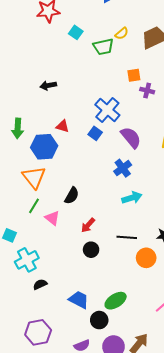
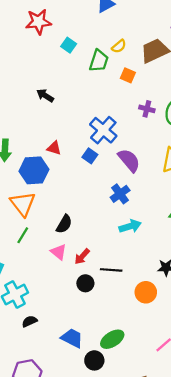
green trapezoid: (103, 47) -> (99, 61), turned -60
orange square: (134, 75) -> (128, 75), moved, turned 32
black arrow: (48, 85) -> (45, 95), moved, turned 42
pink triangle: (52, 218) -> (59, 252), moved
black line: (127, 237) -> (111, 270), moved

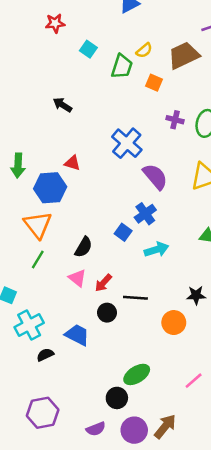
red star: (38, 22) -> (55, 23), size x0.7
blue square: (90, 156) -> (123, 232), moved
blue trapezoid: (72, 338) -> (77, 335), moved

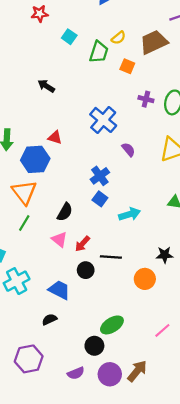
purple semicircle: (155, 177) -> (128, 150), size x0.6
blue cross: (145, 214) -> (100, 176), moved
black semicircle: (45, 355) -> (49, 319), moved

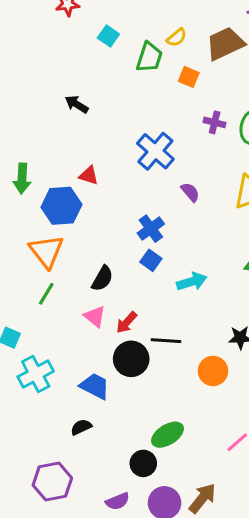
black circle: (86, 270) -> (131, 359), size x1.5

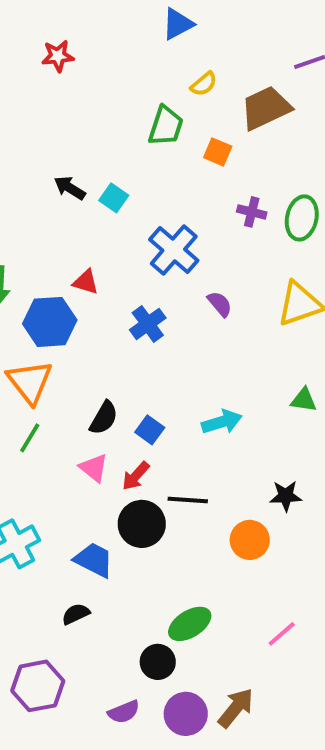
cyan square: (108, 36) -> (114, 198), moved
yellow semicircle: (177, 38) -> (204, 84), moved
blue cross: (151, 229) -> (148, 324), moved
blue square: (151, 260) -> (150, 430), moved

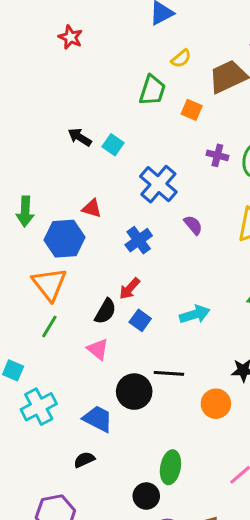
red star: (58, 56) -> (71, 37), turned 30
red arrow: (136, 476) -> (130, 289), moved
green ellipse: (190, 624) -> (170, 467), turned -48

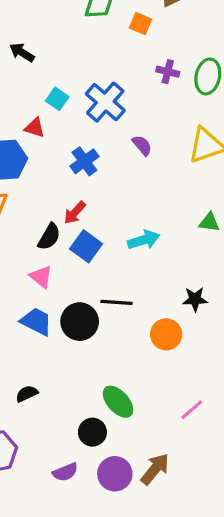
cyan square: (113, 145) -> (57, 99), moved
blue square: (140, 320) -> (86, 246), size x1.4
blue trapezoid: (98, 419) -> (36, 322), moved
green ellipse: (170, 467) -> (118, 402), turned -52

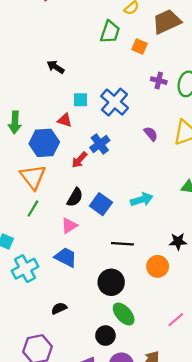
cyan square: (57, 99) -> (81, 100), turned -35
purple semicircle: (142, 145) -> (151, 134), moved
red arrow: (75, 213) -> (79, 160), moved
pink triangle: (41, 277) -> (69, 226), turned 48
black circle: (80, 322) -> (111, 282), moved

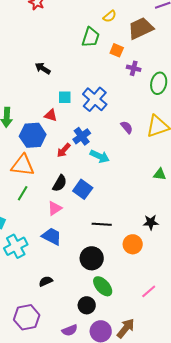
purple cross: (159, 81) -> (134, 68), moved
orange triangle: (33, 177) -> (23, 165), turned -45
cyan arrow: (142, 200) -> (100, 156), moved, turned 42

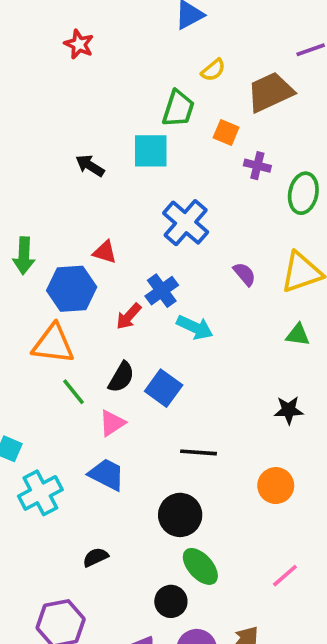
cyan square: (65, 97) -> (151, 151), moved, size x1.5
green triangle: (160, 174) -> (298, 335), moved
green line: (23, 193) -> (73, 392), moved, turned -70
black star: (151, 222) -> (289, 410), moved
orange circle: (133, 244) -> (276, 486), moved

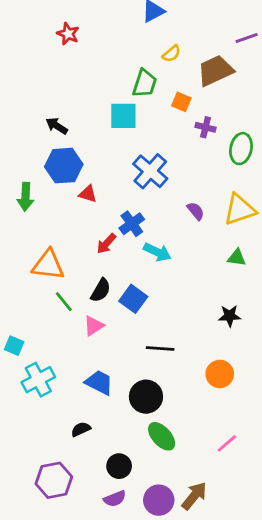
black arrow: (90, 166) -> (57, 126), moved
blue hexagon: (72, 289) -> (64, 166), moved
blue trapezoid: (107, 475) -> (99, 382), moved
black circle: (171, 601) -> (119, 466), moved

